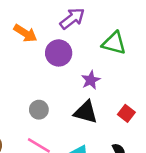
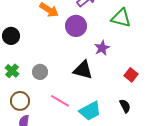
gray circle: (39, 110) -> (40, 72), moved
black triangle: (86, 112) -> (83, 70), moved

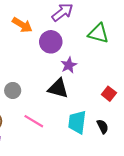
purple star: (102, 48) -> (69, 65), moved
cyan trapezoid: (90, 111) -> (77, 122), moved, turned 125

